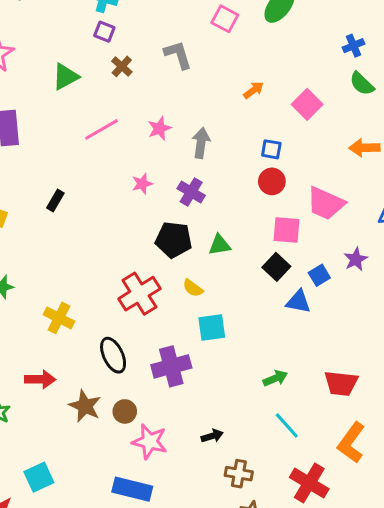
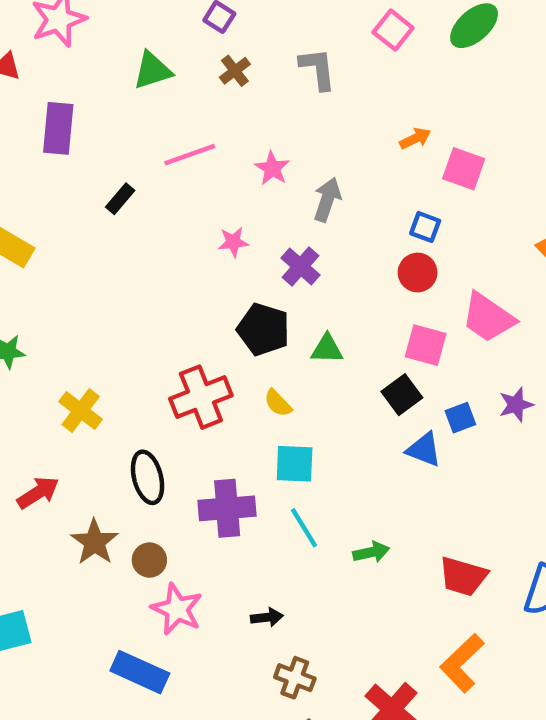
pink square: (307, 104) -> (464, 169), moved, turned -36
pink star: (160, 128) -> (272, 168), turned -30
black rectangle: (55, 200) -> (120, 199), moved
red arrow: (40, 379) -> (38, 493), turned -44
cyan line: (287, 425) -> (304, 528), moved

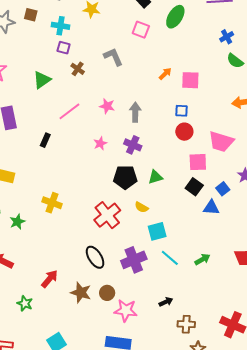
yellow cross: (81, 411) -> (52, 203), moved

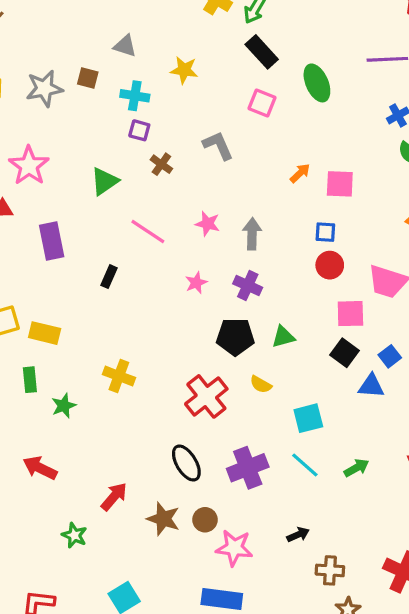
green ellipse: (175, 17) -> (317, 83), turned -55
pink line: (69, 111) -> (148, 232), turned 70
cyan square: (157, 231) -> (308, 418), moved

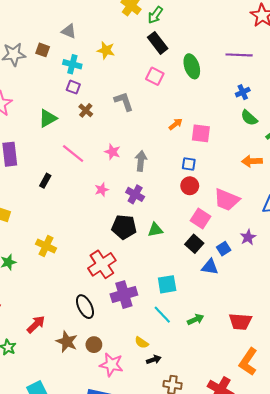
pink square: (350, 314) -> (201, 219), turned 30
yellow semicircle: (261, 384) -> (142, 343), moved
purple cross: (248, 468) -> (124, 295), moved

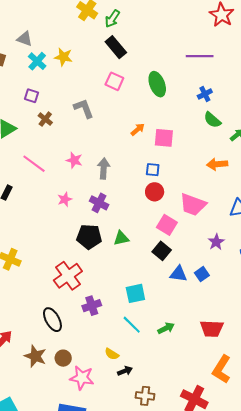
cyan cross: (72, 64) -> (37, 61), moved, turned 30
green ellipse: (192, 66) -> (157, 84), moved
blue square: (224, 249) -> (202, 274), moved
purple cross: (124, 295) -> (92, 306), size x0.7

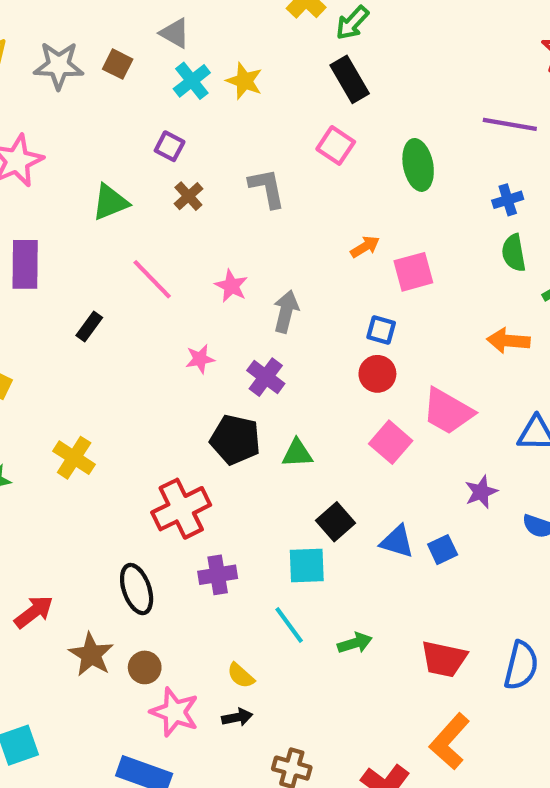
green semicircle: (212, 120) -> (514, 253), turned 30
pink square: (164, 138) -> (413, 272), turned -30
black square: (162, 251) -> (336, 522), moved
black arrow: (125, 371) -> (237, 717), moved

